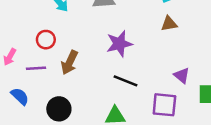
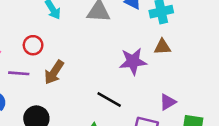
purple star: (119, 44) -> (133, 61), moved
purple triangle: (182, 75) -> (168, 102), turned 42

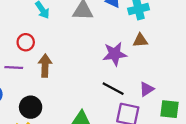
brown arrow: (54, 72) -> (45, 66), turned 150
black line: (109, 99) -> (113, 89), moved

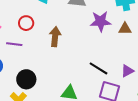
purple star: (115, 54) -> (101, 21), moved
brown arrow: (45, 66) -> (55, 37), moved

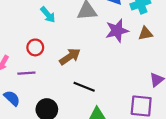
brown arrow: (55, 37) -> (70, 57), turned 60
black line: (98, 68) -> (84, 87), moved

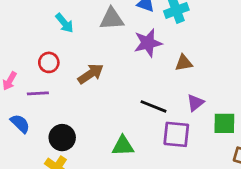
brown triangle: (145, 33) -> (184, 63), moved
black line: (84, 87) -> (153, 106), moved

